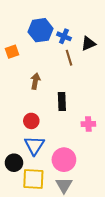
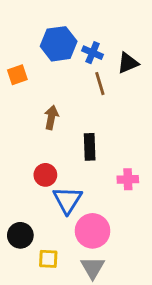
blue triangle: (34, 145) -> (67, 200), moved
yellow square: (33, 179) -> (48, 259), size x0.6

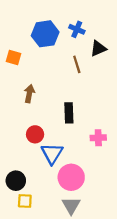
blue cross: (93, 53) -> (77, 29), moved
orange square: (17, 75) -> (14, 58), turned 35
brown arrow: (51, 117) -> (29, 94), moved
yellow square: (48, 259) -> (25, 201), moved

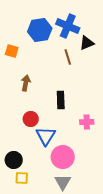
blue cross: (77, 29) -> (68, 26), size x1.6

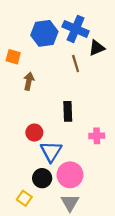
brown arrow: (26, 83) -> (29, 81), moved
black circle: (14, 160) -> (42, 178), moved
yellow square: (22, 178) -> (24, 198), turned 32

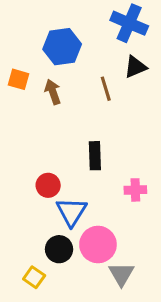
blue cross: (76, 29) -> (129, 23), moved
brown arrow: (29, 81) -> (53, 92), moved, turned -30
gray triangle: (70, 203) -> (121, 274), moved

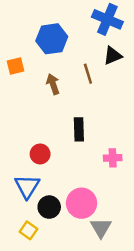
orange square: (18, 79) -> (15, 66), turned -30
brown arrow: (53, 92) -> (53, 84), moved
blue triangle: (71, 212) -> (27, 186), moved

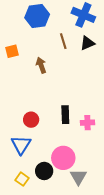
blue hexagon: (52, 39) -> (37, 16), moved
brown line: (88, 74) -> (63, 41), moved
black rectangle: (79, 129) -> (65, 115), moved
black circle: (49, 207) -> (44, 171), moved

